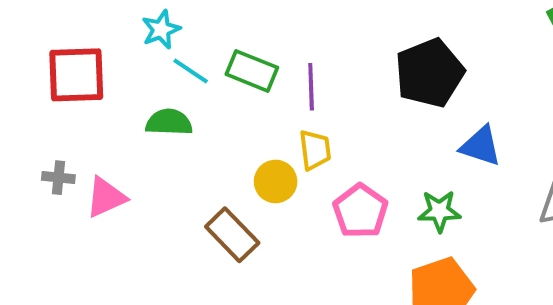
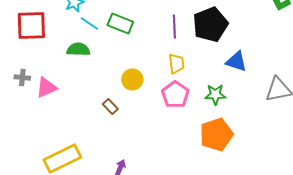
purple line: (311, 87) -> (174, 26), moved
yellow trapezoid: (315, 150) -> (176, 64), moved
brown rectangle: (232, 235) -> (110, 106), size x0.6

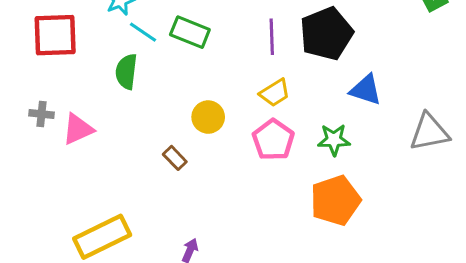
green semicircle: (78, 50) -> (126, 72), turned -85
yellow trapezoid: (176, 64) -> (275, 93), turned 65

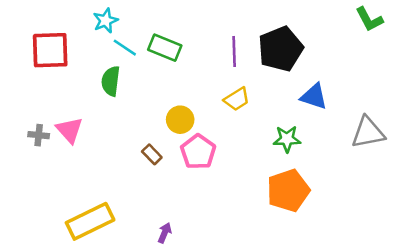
gray cross: (41, 114) -> (39, 135), moved
pink triangle: (78, 129) -> (69, 130), turned -48
pink pentagon: (273, 140) -> (198, 152), moved

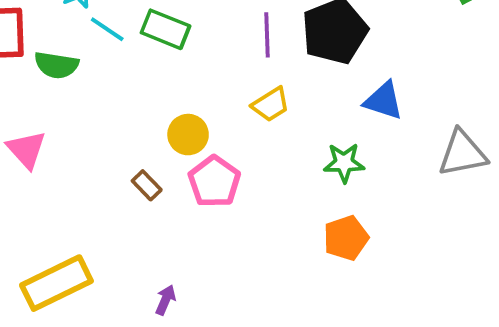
green semicircle: (111, 81) -> (56, 65), moved, turned -88
orange pentagon: (288, 190) -> (346, 238), size x0.7

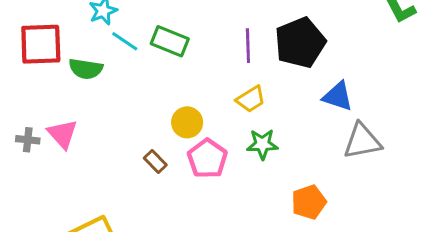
gray triangle: (462, 153) -> (362, 141), moved
green star: (344, 163) -> (262, 144), moved

